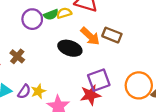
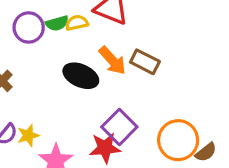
purple square: (99, 80) -> (119, 127), turned -30

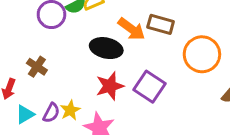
orange circle: (178, 140) -> (202, 54), moved
red star: (105, 148) -> (110, 86), moved

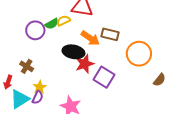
red star: (110, 86) -> (85, 64), moved
yellow star: (70, 110) -> (40, 87), moved
cyan triangle: (25, 114) -> (20, 99), size x1.5

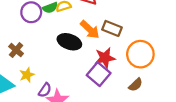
red star: (85, 64) -> (105, 58), moved
brown semicircle: (159, 80) -> (136, 85), moved
purple semicircle: (38, 97) -> (45, 90), moved

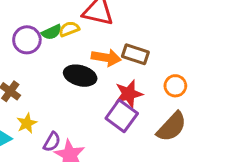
orange arrow: (90, 30) -> (106, 58), turned -30
orange circle: (140, 54) -> (175, 86), size x0.6
brown semicircle: (136, 85) -> (172, 127), size x1.6

